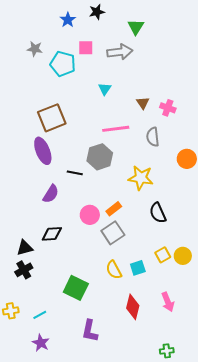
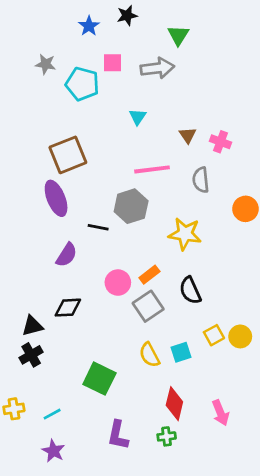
black semicircle: (158, 213) -> (190, 290), moved
pink arrow: (168, 302) -> (220, 413), moved
green cross: (167, 351) -> (167, 436), moved

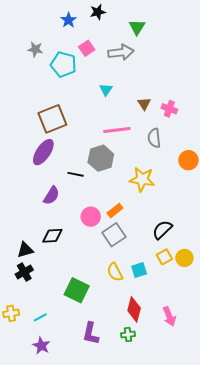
pink square: (113, 63) -> (87, 48), turned -35
purple ellipse: (56, 198) -> (43, 152), turned 56
black semicircle: (190, 290) -> (162, 230), moved, turned 70

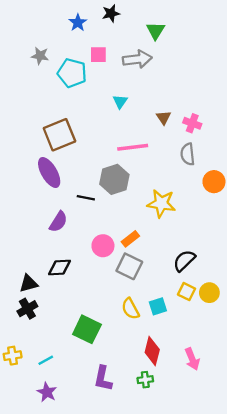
pink square: (87, 48) -> (98, 55), turned 35
gray semicircle: (154, 138) -> (188, 154), moved
purple ellipse: (43, 152) -> (49, 172), turned -64
gray square: (114, 235) -> (129, 266), turned -30
yellow square: (164, 257) -> (186, 292), turned -35

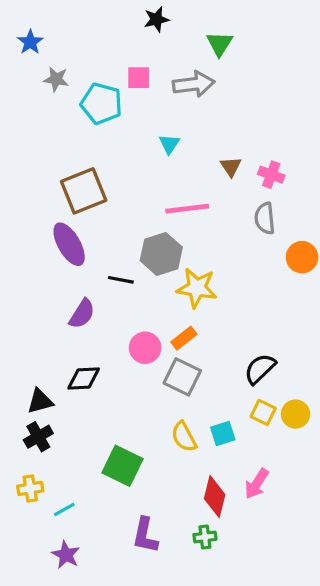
blue star: (78, 23) -> (30, 42), moved
yellow star: (161, 203) -> (197, 288), moved
yellow cross: (13, 356) -> (30, 488), moved
pink arrow: (192, 359) -> (257, 484), moved, turned 55

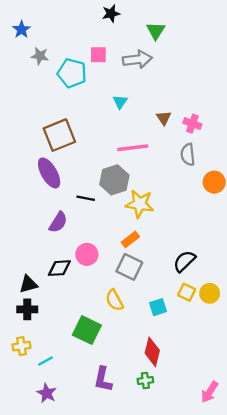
pink circle: (145, 348) -> (87, 254), moved
black cross: (38, 437) -> (27, 309), turned 30
yellow semicircle: (184, 437) -> (114, 300), moved
pink arrow: (257, 484) -> (210, 392), moved

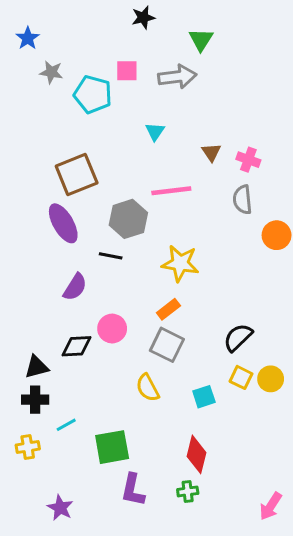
gray hexagon: (114, 180) -> (128, 219), moved
green square: (87, 330) -> (112, 447), moved, turned -36
cyan line: (46, 361) -> (66, 425), moved

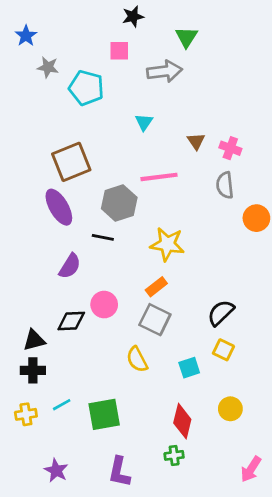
pink square: (127, 71) -> (119, 51), moved
yellow circle: (271, 379) -> (230, 409), moved
cyan line: (66, 425) -> (62, 405), moved
purple L-shape: (133, 490) -> (119, 472), moved

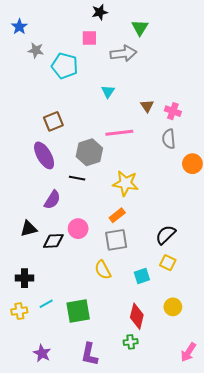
brown square: (71, 162) -> (53, 121), size x0.7
gray square: (155, 320) -> (116, 240), turned -35
black triangle: (34, 340) -> (29, 229), moved

